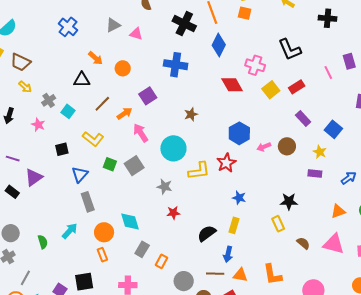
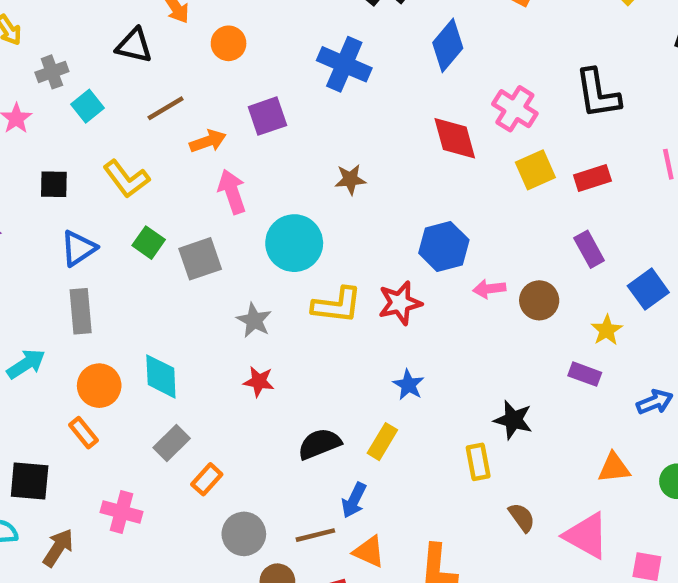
orange rectangle: (102, 255) -> (84, 433), turned -32
brown line: (215, 274) -> (315, 535), turned -30

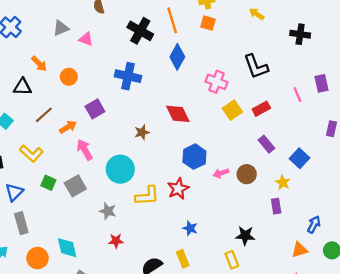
red diamond: (455, 138) -> (178, 114), moved
purple rectangle: (585, 374) -> (276, 206), turned 72
blue arrow: (655, 402) -> (314, 224), moved, turned -30
yellow rectangle: (382, 442) -> (183, 259), turned -42

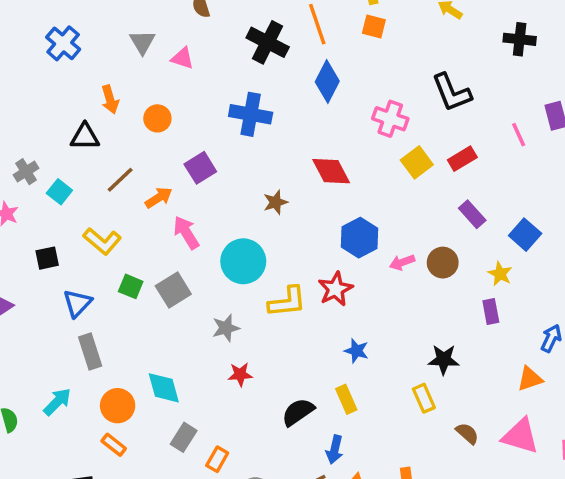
gray triangle: (61, 28) -> (142, 42), turned -36
orange arrow: (39, 64) -> (110, 99), turned 30
gray star: (108, 211) -> (226, 328), turned -30

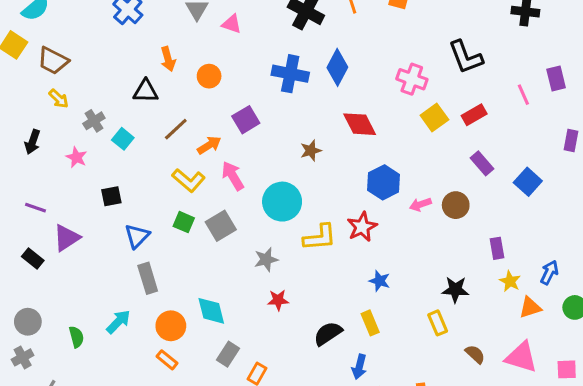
blue diamond: (327, 82) -> (337, 67), moved
yellow L-shape: (102, 241) -> (189, 180), moved
yellow star: (500, 274) -> (510, 281), moved

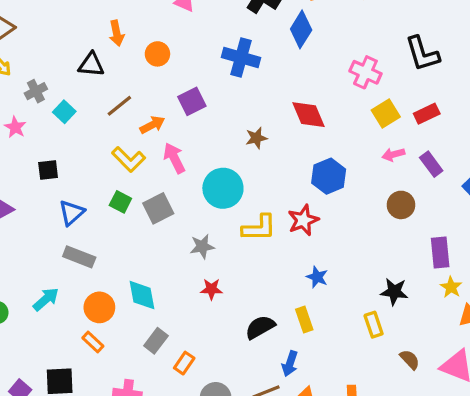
blue diamond: (337, 67) -> (301, 29), moved
pink arrow: (420, 204) -> (393, 154), moved
purple rectangle: (497, 248) -> (440, 252), size x1.4
gray rectangle: (148, 278) -> (79, 257), turned -56

